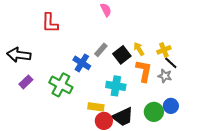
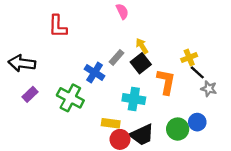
yellow arrow: (139, 49) -> (142, 46), moved
gray star: (165, 76) -> (209, 89), moved

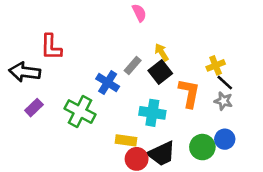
red L-shape: (58, 26) -> (51, 47), moved
gray star: (209, 89) -> (223, 101), moved

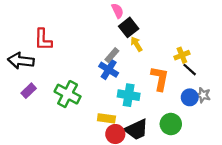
black square: (160, 72) -> (129, 27), moved
blue cross: (108, 83) -> (109, 70), moved
gray star: (223, 101) -> (203, 95), moved
blue circle: (225, 139) -> (190, 97), moved

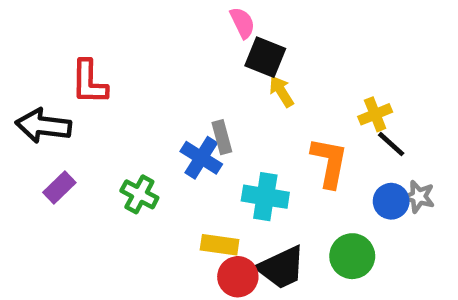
black square: (129, 27) -> (265, 57), turned -30
gray rectangle: (112, 55) -> (222, 137), moved, turned -56
blue cross: (109, 70) -> (201, 158), moved
green cross: (68, 94) -> (139, 194), size x0.7

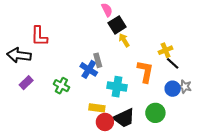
black square: (265, 57) -> (117, 25), turned 36

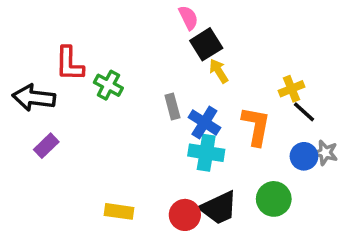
blue cross: (89, 69) -> (204, 123), moved
green cross: (61, 86) -> (108, 85), moved
yellow rectangle: (97, 108) -> (119, 211), moved

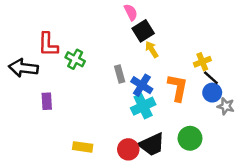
purple rectangle: (46, 146) -> (47, 101), moved, turned -49
cyan cross: (206, 153) -> (143, 106), turned -35
blue circle: (304, 156) -> (212, 93), moved

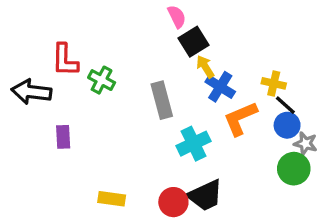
yellow cross: (202, 62) -> (274, 83), turned 35
gray rectangle: (120, 74) -> (162, 100), size x1.5
blue cross: (142, 85) -> (220, 87), moved
orange L-shape: (178, 88) -> (240, 119), turned -124
green circle: (190, 138) -> (294, 169), moved

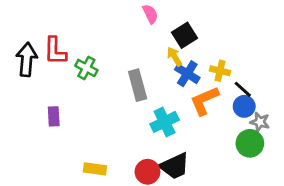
black square: (194, 42) -> (184, 35), moved
yellow cross: (274, 83) -> (220, 71), moved
black arrow: (31, 92) -> (27, 59), moved, turned 88

